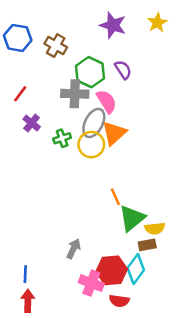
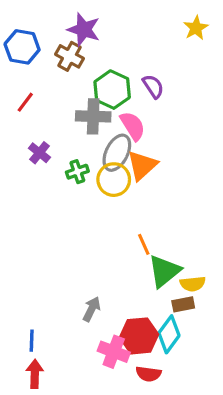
purple star: (113, 25) -> (84, 30), moved
red line: (20, 94) -> (25, 102), moved

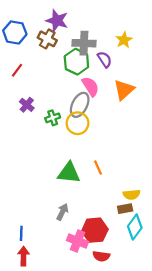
yellow star: (196, 28) -> (124, 40), moved
gray cross: (93, 116) -> (84, 43), moved
orange triangle: (142, 165) -> (124, 90), moved
green triangle: (164, 271) -> (69, 173), moved, turned 45
cyan diamond: (169, 334) -> (135, 227), moved

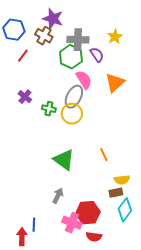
red line: (17, 70) -> (23, 56), moved
green cross: (53, 118) -> (49, 109), turned 32
orange line: (98, 168) -> (104, 155), moved
green triangle: (69, 173) -> (64, 160), turned 30
blue line: (21, 233) -> (34, 225), moved

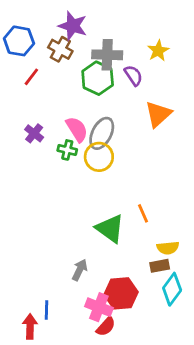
pink semicircle: (84, 80) -> (77, 129), moved
green triangle: (64, 160) -> (110, 229), moved
red semicircle: (94, 237) -> (106, 326), moved, turned -56

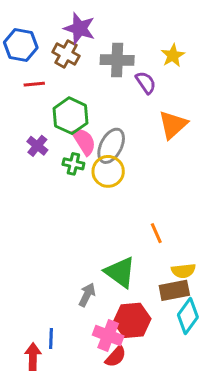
red line: (31, 77) -> (34, 84), turned 48
green hexagon: (98, 78) -> (70, 116), moved
green triangle: (110, 229) -> (120, 272), moved
brown rectangle: (160, 266) -> (174, 290), size x1.4

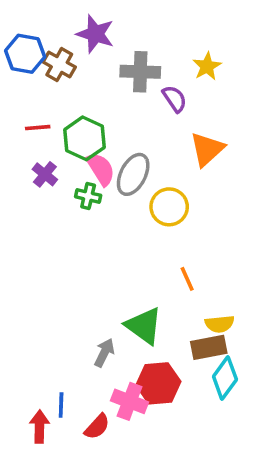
brown cross: (66, 54) -> (59, 65), moved
red line: (34, 84) -> (38, 128), moved
yellow circle: (108, 171) -> (169, 207), moved
red semicircle: (116, 357) -> (97, 427), moved

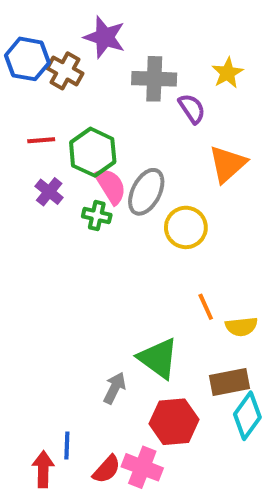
yellow semicircle: (220, 324) -> (241, 327), moved
pink cross: (130, 401) -> (142, 467), moved

